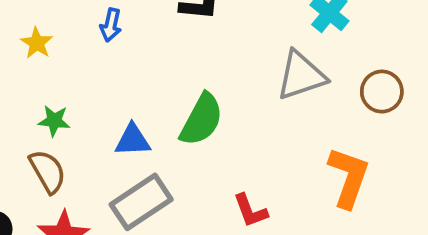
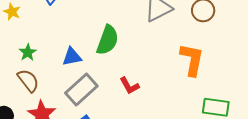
green star: (54, 121) -> (28, 52), turned -30
red L-shape: (250, 211) -> (129, 86), moved

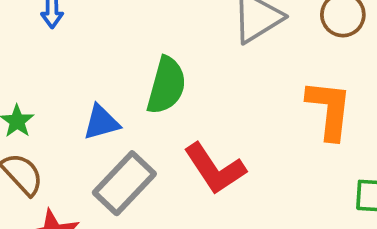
red L-shape: (129, 86) -> (215, 169), size x1.6

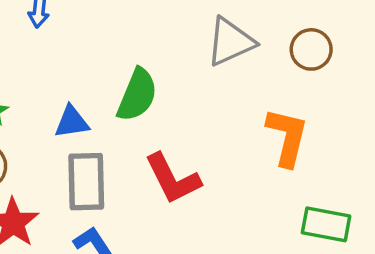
gray rectangle: (124, 183) -> (86, 182), turned -52

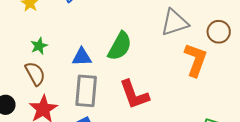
orange L-shape: (287, 137) -> (196, 60), moved

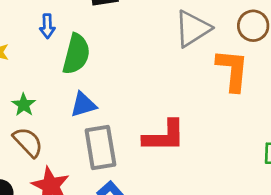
green semicircle: (120, 46) -> (76, 54), moved
red L-shape: (134, 95) -> (164, 136), turned -56

